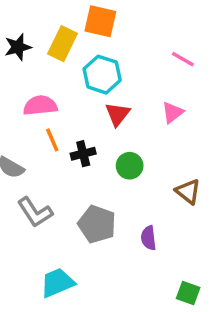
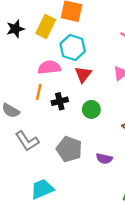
pink semicircle: (40, 106) -> (49, 67), moved
orange line: (52, 140) -> (39, 92), turned 35
purple semicircle: (149, 238) -> (104, 159), turned -70

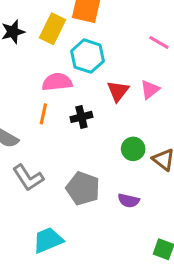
red triangle: (83, 74) -> (118, 91), moved
black cross: (60, 101) -> (81, 117), moved
green circle: (91, 109) -> (133, 149), moved

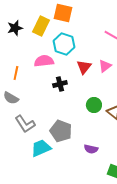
orange line: (43, 114) -> (16, 73), moved
purple semicircle: (129, 201) -> (91, 149), moved
cyan trapezoid: (48, 240) -> (41, 148), moved

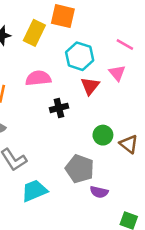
cyan hexagon: (64, 44) -> (80, 56), moved
pink triangle: (105, 66) -> (117, 73), moved, turned -32
gray pentagon: (61, 131) -> (80, 169), moved

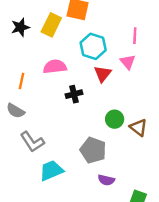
pink line: (125, 45) -> (135, 36), turned 63
purple semicircle: (99, 192) -> (106, 180), moved

